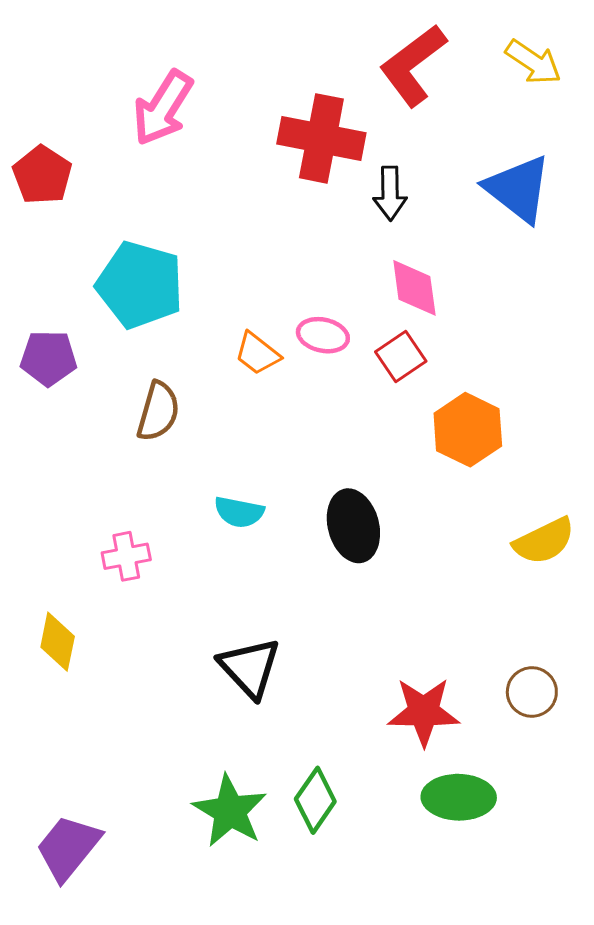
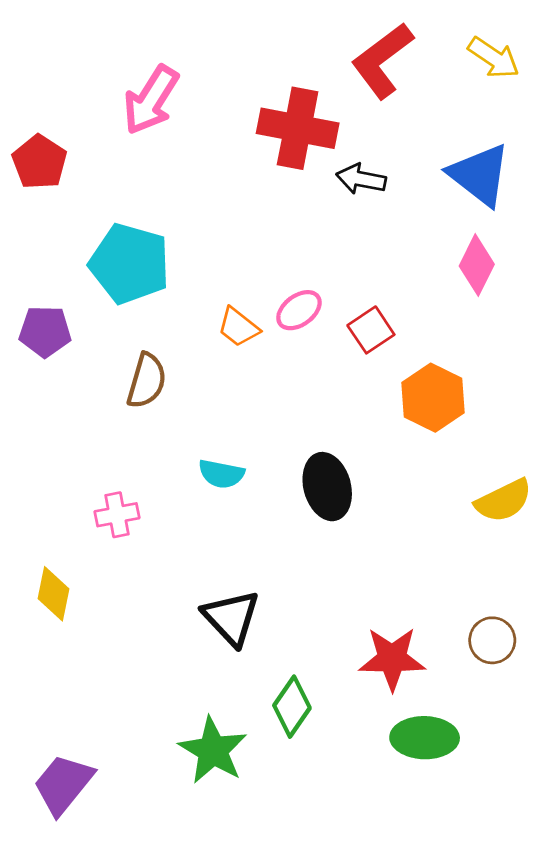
black arrow: (390, 193) -> (361, 179), turned 102
pink diamond: (414, 288) -> (477, 265), moved, turned 34
pink ellipse: (323, 335) -> (299, 310), turned -48
green diamond: (315, 800) -> (292, 707), moved

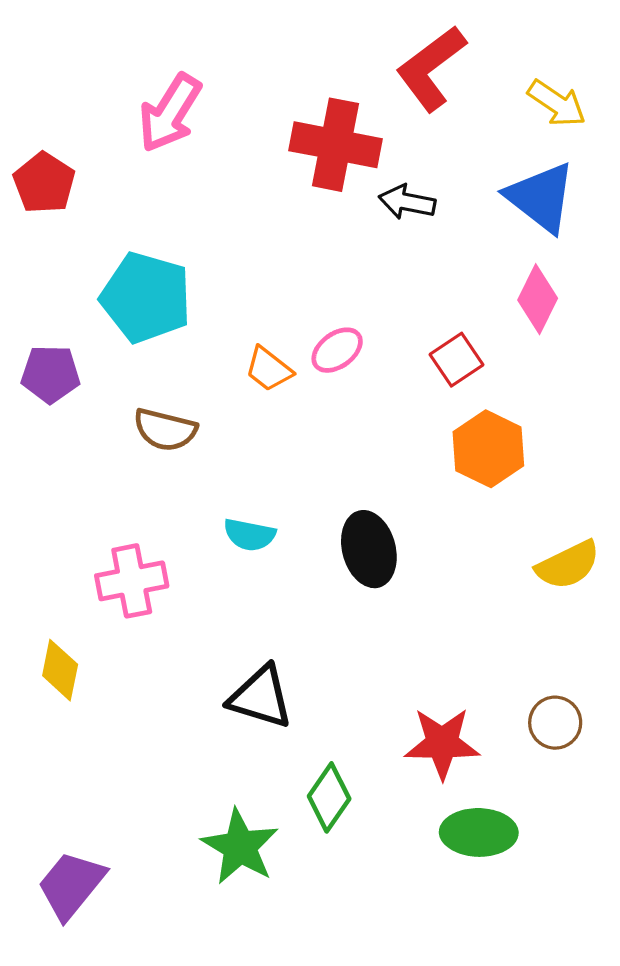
yellow arrow: (494, 58) -> (557, 103), moved
red square: (371, 330) -> (456, 360), moved
brown semicircle: (147, 381) -> (165, 430), turned 88
pink cross: (117, 515) -> (132, 581), size x1.4
black triangle: (231, 618) -> (261, 697), turned -30

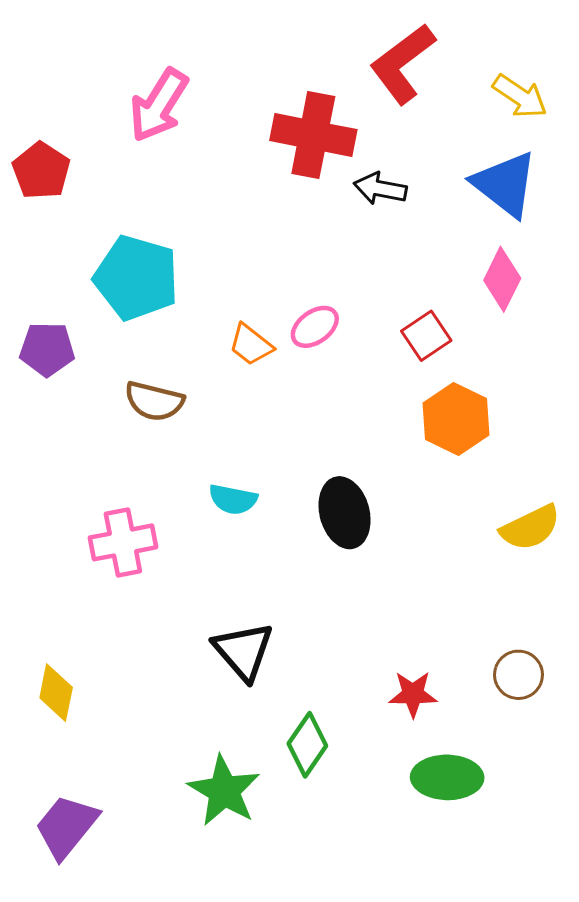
yellow diamond: (60, 670) -> (56, 693), moved
black triangle: (261, 697) -> (243, 651), turned 32
red star: (442, 743) -> (413, 694), size x0.7

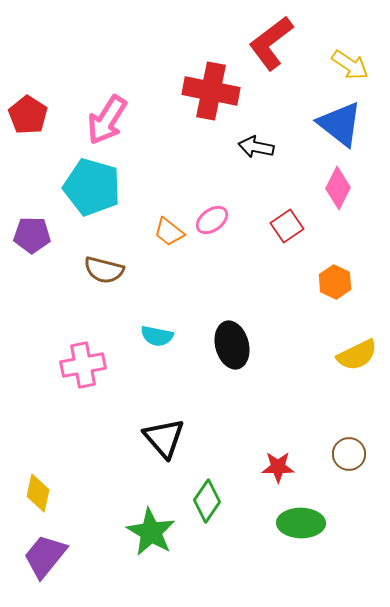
pink arrow: (159, 105) -> (107, 120), moved
black arrow: (380, 189) -> (256, 147), moved
orange hexagon: (456, 419) -> (335, 282), moved, size x0.7
yellow diamond: (56, 693) -> (38, 493), moved

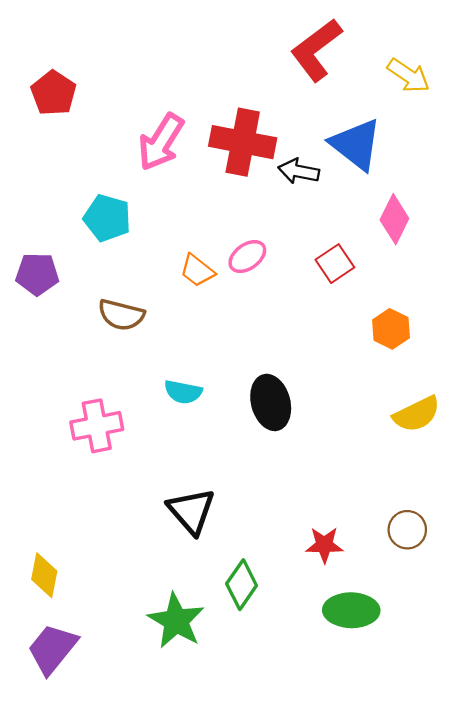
red cross: (211, 91) -> (243, 142), moved
red pentagon: (28, 115) -> (54, 93), moved
pink arrow: (107, 120) -> (161, 142), moved
blue triangle: (340, 124) -> (356, 144), moved
cyan pentagon: (92, 187) -> (107, 218), size x0.7

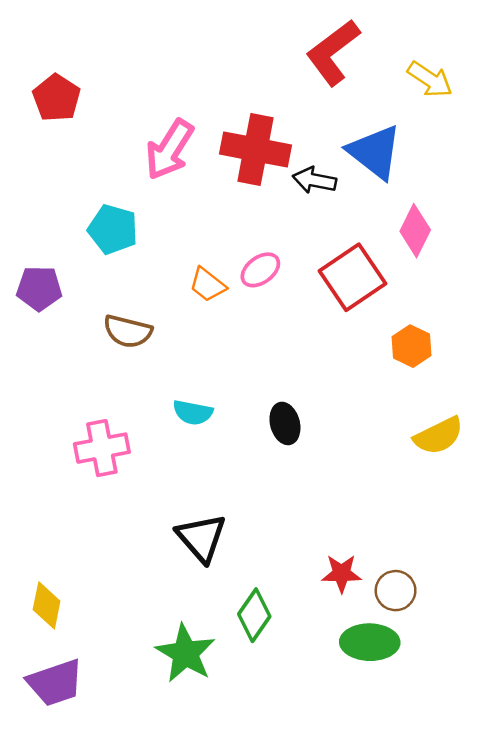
red square: (335, 264) -> (353, 277), size x1.6
black ellipse: (271, 402) -> (285, 423), size x0.7
brown circle: (407, 530) -> (396, 591), moved
purple trapezoid: (52, 649) -> (55, 683), turned -148

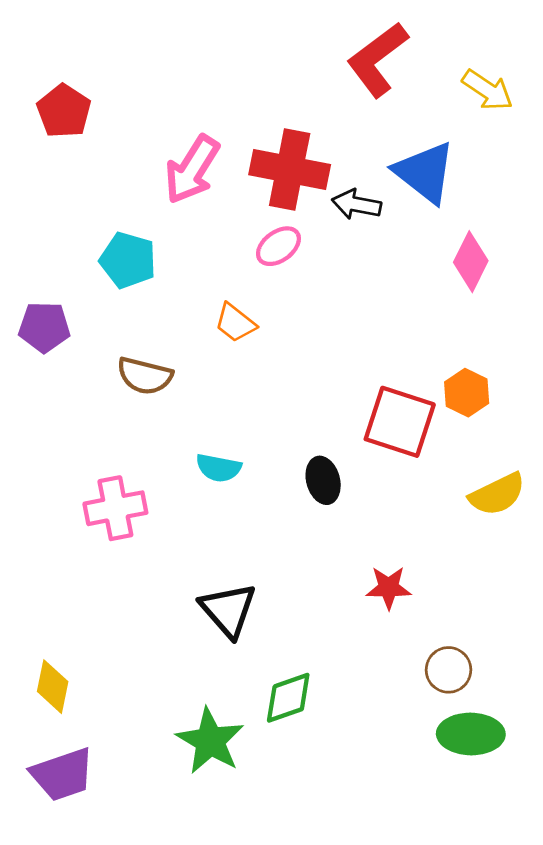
pink ellipse: (260, 270) -> (278, 246), moved
red square: (353, 277) -> (400, 422), moved, turned -38
red star: (341, 573) -> (389, 588), moved
green diamond: (254, 615) -> (288, 698), turned 36
green ellipse: (370, 642) -> (471, 734), moved

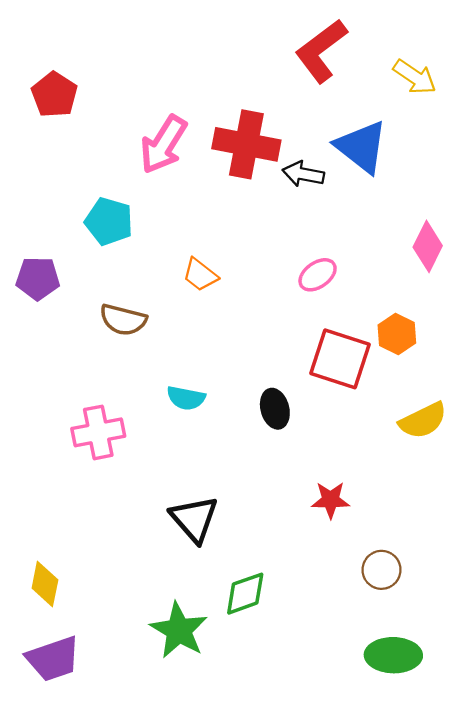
pink ellipse: (278, 246) -> (318, 275), moved
pink diamond: (471, 262) -> (428, 246), moved
green ellipse: (471, 734) -> (393, 655), moved

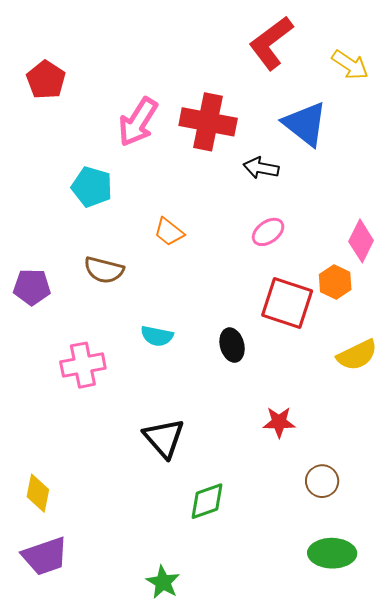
black arrow: (303, 174) -> (261, 168), moved
pink diamond: (428, 246) -> (361, 241), moved
purple pentagon: (38, 278) -> (32, 287), moved
green star: (179, 630) -> (163, 582), moved, size x0.7

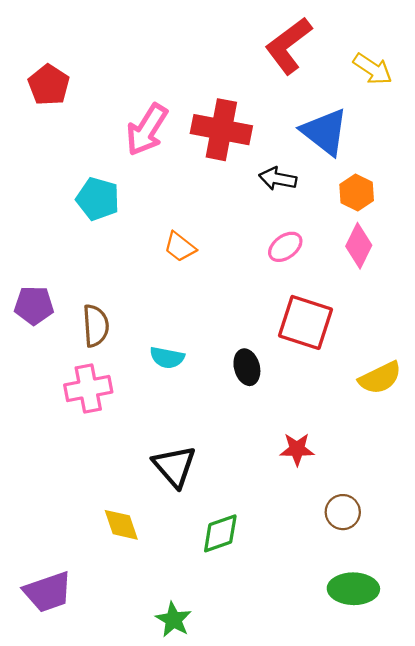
pink diamond: (361, 241) -> (359, 246), moved
brown semicircle: (104, 270) -> (96, 326), moved, turned -108
orange hexagon: (335, 282) -> (357, 193), moved
yellow diamond: (38, 493) -> (121, 525), moved, turned -30

